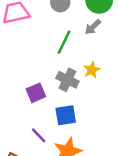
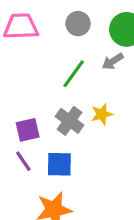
purple line: (39, 135) -> (23, 161), moved

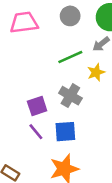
green line: (74, 74) -> (70, 57), turned 35
yellow star: (102, 114) -> (96, 72), moved

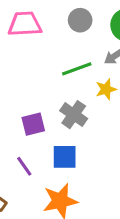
purple line: (36, 132) -> (24, 166), moved

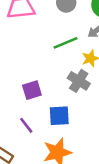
gray cross: (74, 115) -> (79, 81), moved

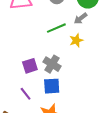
gray cross: (79, 81) -> (52, 64), moved

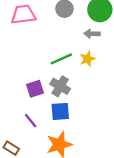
gray arrow: (81, 18) -> (92, 34), turned 40
green line: (56, 28) -> (61, 59), moved

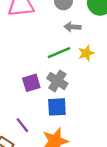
gray arrow: (92, 34) -> (72, 27), moved
purple line: (31, 121) -> (22, 125), moved

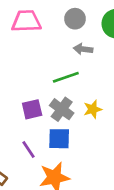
yellow star: (86, 53) -> (93, 109), moved
purple line: (22, 125) -> (29, 149), moved

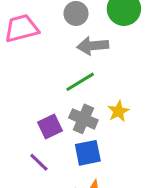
gray arrow: (83, 49) -> (93, 46), size x1.4
purple line: (29, 149) -> (39, 162), moved

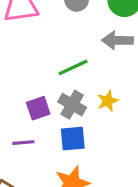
gray arrow: (93, 46) -> (117, 40), moved
purple line: (39, 162) -> (23, 143), turned -55

